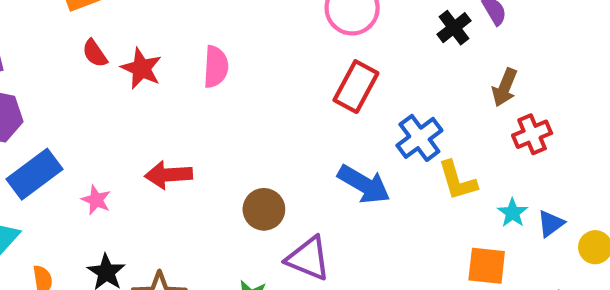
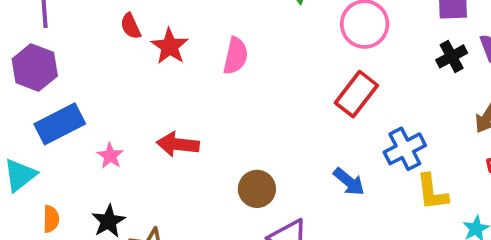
blue arrow: (364, 184) -> (349, 182), size x0.7

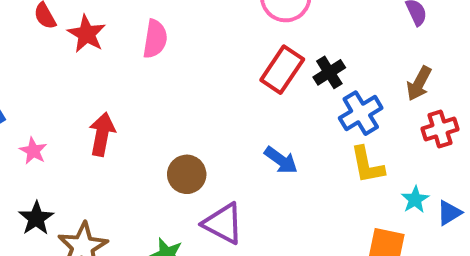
black cross: (452, 56) -> (329, 72), moved
red arrow: (178, 144) -> (102, 134), turned 99
blue cross: (405, 149) -> (361, 113), moved

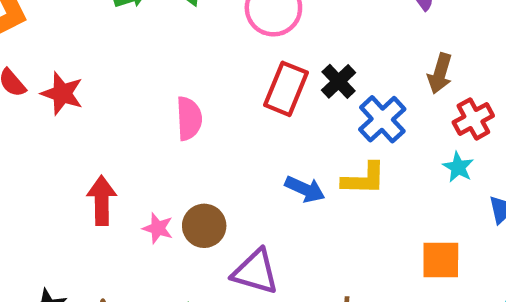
pink semicircle: (155, 39) -> (189, 118), moved
pink star: (33, 151) -> (158, 228), moved
yellow L-shape: (367, 165) -> (364, 179), moved, turned -66
cyan star: (415, 199) -> (458, 167), moved

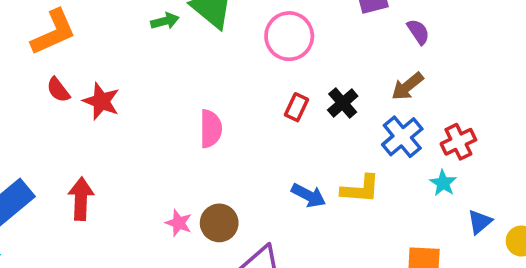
brown arrow: (440, 73) -> (407, 86), moved, turned 32
red rectangle: (286, 89) -> (297, 107), size x0.6
blue cross: (382, 119) -> (402, 137), moved
red arrow: (102, 201) -> (81, 199), moved

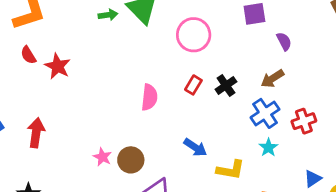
pink semicircle: (211, 129) -> (149, 97), moved
cyan star: (443, 183) -> (268, 148), moved
yellow L-shape: (360, 189) -> (231, 170), moved

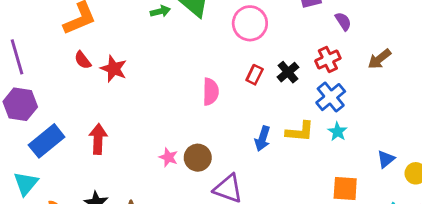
brown arrow: (272, 79) -> (379, 59), moved
red cross: (304, 121) -> (328, 59), moved
blue arrow: (195, 147) -> (263, 139), turned 80
yellow L-shape: (231, 170) -> (300, 132), moved

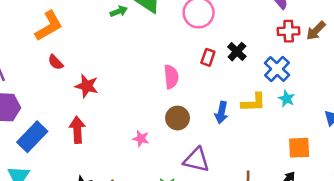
red cross: (328, 59) -> (289, 31), moved, turned 30
red star: (114, 69) -> (87, 86), moved
brown circle: (198, 158) -> (178, 118), moved

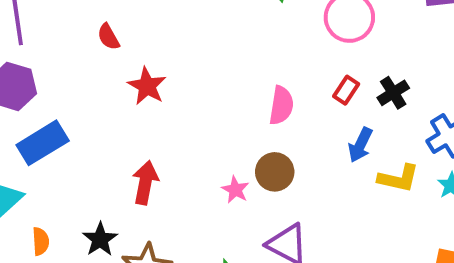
blue arrow: (221, 112) -> (360, 145), moved
red arrow: (77, 130) -> (145, 183), moved
pink star: (141, 139) -> (235, 190), moved

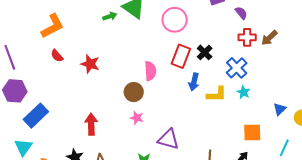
red star: (147, 86) -> (90, 64), moved
red rectangle: (346, 90) -> (181, 56), size x1.6
brown circle: (275, 172) -> (134, 92), moved

